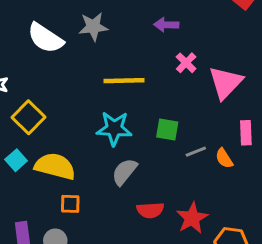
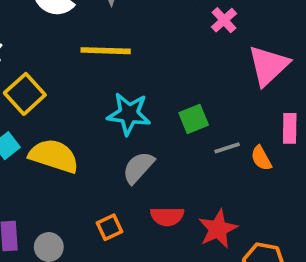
pink cross: (186, 63) -> (224, 20), moved
yellow line: (124, 81) -> (106, 51), moved
green square: (167, 130) -> (194, 119), turned -35
orange square: (70, 204) -> (110, 227), moved, turned -30

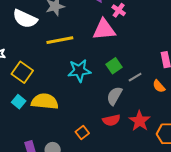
pink triangle: (268, 66) -> (104, 29), moved, turned 50
orange semicircle: (261, 158) -> (159, 86), moved
gray semicircle: (138, 168) -> (114, 96), moved

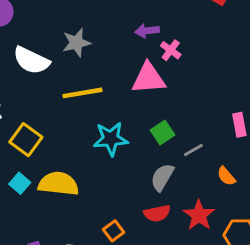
orange semicircle: (159, 86) -> (226, 176), moved

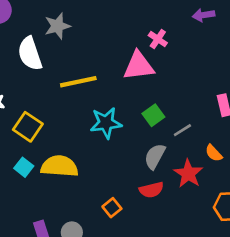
purple arrow: (147, 31) -> (204, 15), moved
gray star: (76, 43) -> (57, 26), moved
white semicircle: (31, 60) -> (30, 54), turned 48
red star: (199, 215) -> (188, 174), moved

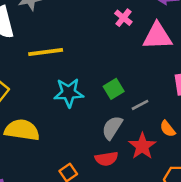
pink triangle: (139, 66) -> (157, 36), moved

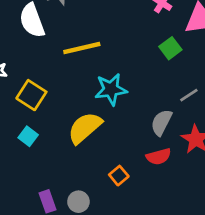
green square: (114, 89) -> (170, 48), moved
yellow semicircle: (22, 130) -> (85, 128), moved, turned -44

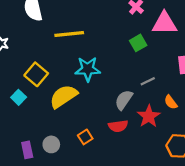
yellow square: (31, 95) -> (36, 74), moved
gray circle: (78, 202) -> (51, 144), moved

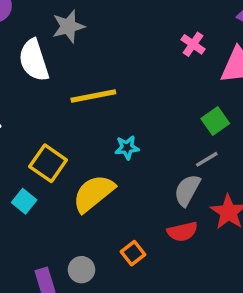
green square: (138, 43) -> (215, 121), moved
cyan star: (88, 69) -> (127, 148), size x0.6
gray line: (148, 81) -> (207, 159), moved

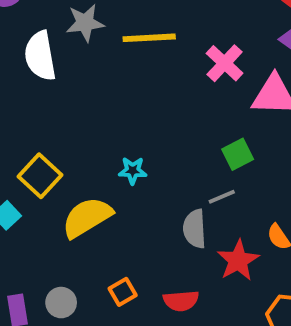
pink cross: (193, 44) -> (225, 63), size x1.4
yellow line: (93, 96) -> (149, 38), moved
gray semicircle: (187, 190) -> (195, 229), turned -40
red semicircle: (182, 232) -> (181, 301), moved

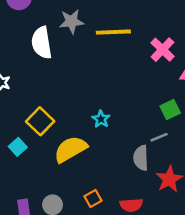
cyan star: (133, 171) -> (101, 119), turned 30

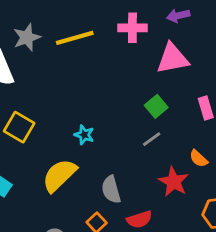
pink cross: (163, 50) -> (132, 28), moved, turned -30
yellow square: (40, 121) -> (19, 127), moved
gray semicircle: (141, 158) -> (111, 190), moved

